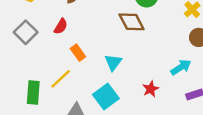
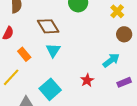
brown diamond: (132, 22) -> (48, 26), moved
cyan triangle: (113, 62) -> (53, 50), moved

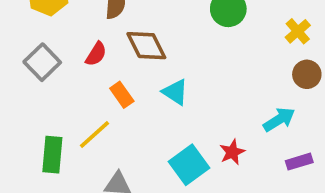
brown diamond: (48, 26) -> (146, 46), moved
cyan triangle: (53, 50) -> (175, 92), turned -35
cyan square: (50, 89) -> (189, 165), moved

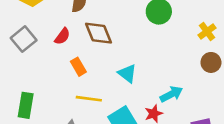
cyan triangle: (175, 92) -> (127, 74), moved
cyan arrow: (279, 120) -> (171, 94), moved
yellow line: (95, 135) -> (89, 99), moved, turned 45

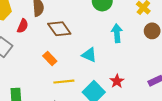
red semicircle: (62, 36) -> (23, 26), moved
cyan arrow: (171, 94) -> (117, 33), moved, turned -54

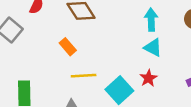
cyan triangle: (89, 55) -> (153, 48), moved

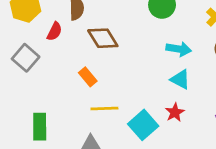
cyan arrow: (151, 20) -> (179, 49), turned 100

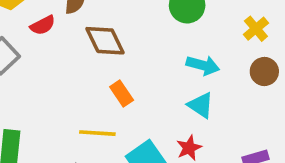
red semicircle: (54, 31) -> (43, 25), turned 30
orange rectangle: (88, 77) -> (122, 94), moved

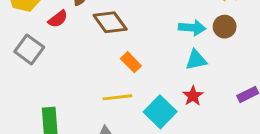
brown circle: (264, 71) -> (225, 27), moved
cyan triangle: (201, 105) -> (196, 60), turned -35

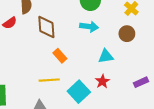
brown diamond: (110, 22) -> (46, 27), turned 30
cyan arrow: (192, 28) -> (89, 27), moved

